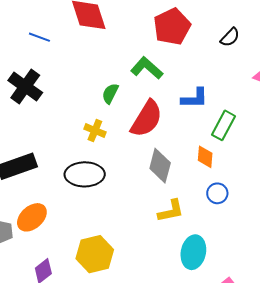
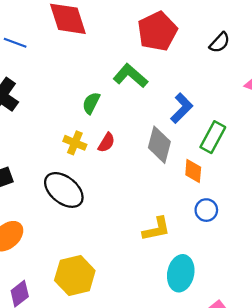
blue L-shape: (195, 98) -> (182, 108), turned -44
red semicircle: (147, 119) -> (106, 143), moved, size x0.5
gray diamond: (160, 166) -> (159, 145), moved
black ellipse: (85, 174) -> (64, 190), turned 39

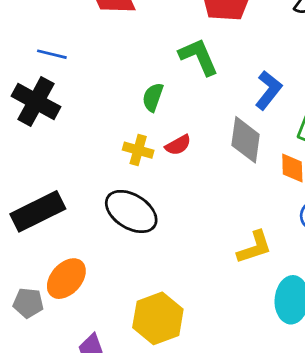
blue line: (15, 43) -> (52, 54), moved
green L-shape: (130, 76) -> (199, 57), turned 32
red semicircle: (106, 143) -> (178, 145), turned 36

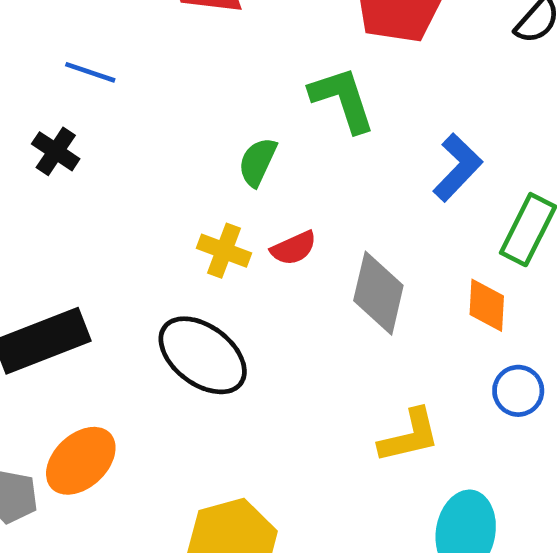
black cross: (36, 101) -> (56, 151), size x0.6
gray diamond: (246, 140) -> (378, 293), moved

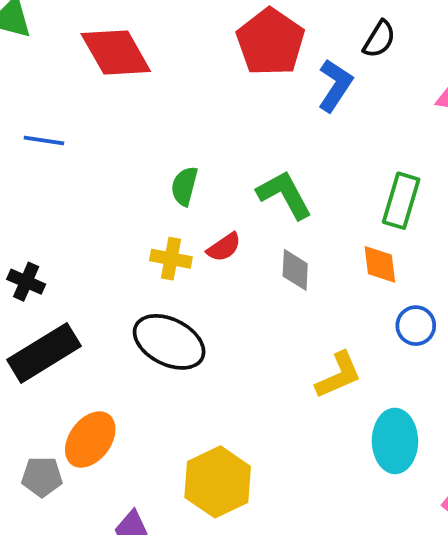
green L-shape: (342, 99) -> (285, 195), moved
black cross: (56, 151) -> (26, 282), moved
blue L-shape: (458, 167) -> (335, 85), moved
gray diamond: (378, 293) -> (295, 270), size x0.7

